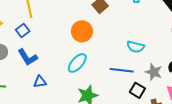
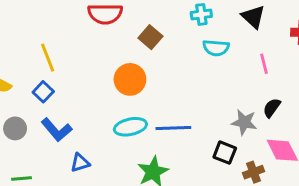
cyan semicircle: (136, 47) -> (216, 48), moved
cyan ellipse: (77, 63) -> (130, 127), turned 45
blue line: (122, 70) -> (173, 128), moved

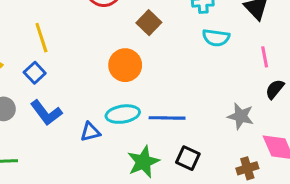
black semicircle: (272, 108) -> (275, 89), moved
black square: (225, 153) -> (188, 158), moved
blue triangle: (80, 163) -> (90, 132), moved

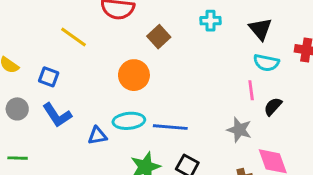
yellow line: (41, 38) -> (74, 37), moved, turned -40
cyan semicircle: (216, 38) -> (266, 63), moved
pink line: (265, 57) -> (251, 90), moved
blue square: (35, 73) -> (49, 77), turned -30

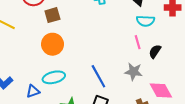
brown square: (159, 37) -> (52, 15), moved, turned 35
blue line: (170, 127) -> (98, 76), moved, turned 65

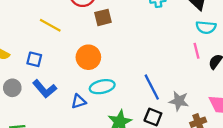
orange circle: (52, 44) -> (88, 57), moved
gray star: (133, 72) -> (179, 101), moved

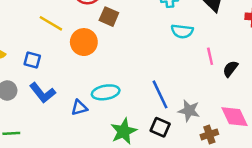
brown square: (103, 17) -> (109, 17), turned 36
cyan semicircle: (206, 27) -> (182, 31), moved
orange circle: (88, 57) -> (84, 42), moved

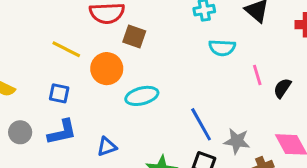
blue square: (32, 60) -> (59, 93), moved
cyan ellipse: (106, 92) -> (142, 96), moved
blue L-shape: (43, 93) -> (62, 132), turned -60

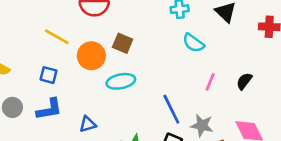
brown square: (134, 36) -> (123, 43), moved
cyan semicircle: (222, 48) -> (193, 43), turned 30
pink line: (257, 75) -> (210, 82), moved, turned 36

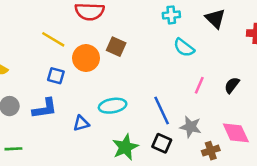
blue square: (48, 75) -> (56, 76), moved
cyan ellipse: (121, 81) -> (113, 106), moved

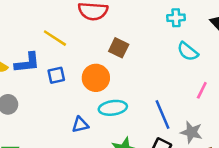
orange circle: (86, 58) -> (96, 78), moved
blue square: (56, 76) -> (56, 75), turned -30
blue L-shape: (45, 108) -> (27, 63), moved

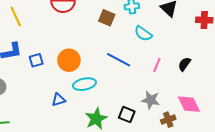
yellow line: (55, 38) -> (16, 16), moved, turned 36
brown square: (119, 48) -> (107, 18), moved
blue line: (163, 115) -> (119, 60), moved, turned -35

